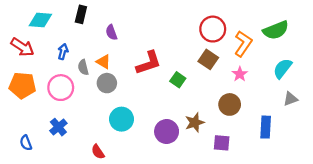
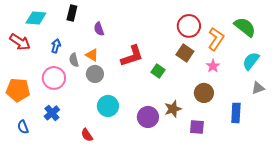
green semicircle: (276, 30) -> (245, 27), turned -120
orange pentagon: (22, 85) -> (18, 90), moved

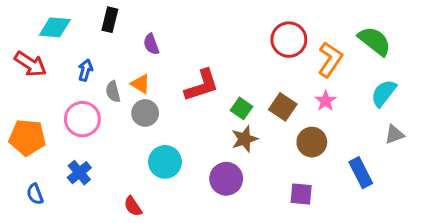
brown square: (185, 53) -> (283, 107), moved
brown star: (173, 109) -> (245, 139), moved
blue rectangle: (236, 113) -> (361, 173), turned -30

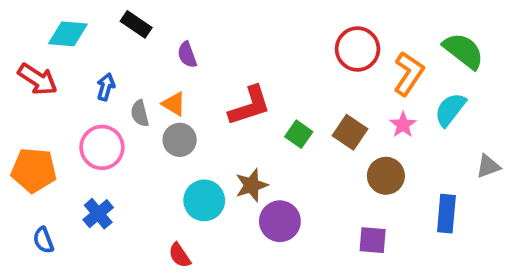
black rectangle: (110, 20) -> (136, 24), turned -70
cyan semicircle: (384, 93) -> (450, 110), moved
brown star: (245, 139) -> (252, 185), moved
blue rectangle: (361, 173) -> (446, 214), turned 32
red semicircle: (133, 206) -> (180, 255), moved

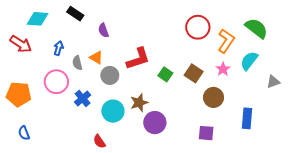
gray circle: (180, 140) -> (110, 75), moved
gray triangle: (488, 166) -> (273, 82), moved
blue cross: (98, 214) -> (83, 98), moved

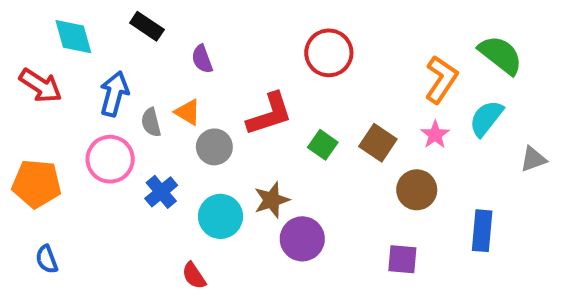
cyan diamond: (38, 19) -> (73, 37), turned 70
red circle: (198, 27) -> (329, 53), moved
blue arrow: (58, 48) -> (114, 94), size x1.5

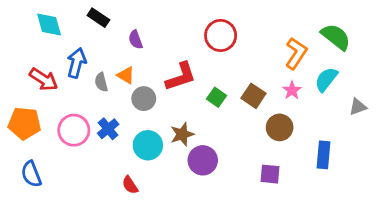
red arrow: (41, 86) -> (44, 79), moved
pink circle: (110, 159) -> (74, 130), moved
blue semicircle: (47, 259) -> (31, 174), size x1.4

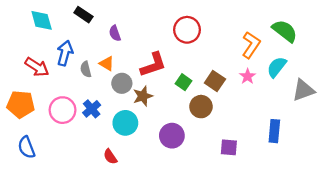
gray triangle: (358, 107) -> (303, 90), size x1.5
brown circle: (280, 127) -> (201, 107), moved
brown star: (182, 134) -> (143, 96), moved

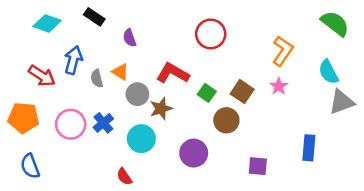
cyan diamond: (42, 20) -> (47, 23), turned -55
green semicircle: (285, 31) -> (335, 23), moved
red L-shape: (153, 65) -> (173, 73), turned -132
cyan semicircle: (277, 67) -> (328, 72), moved, turned -65

